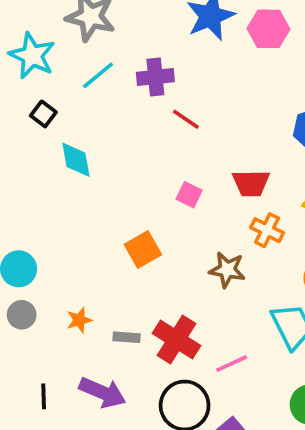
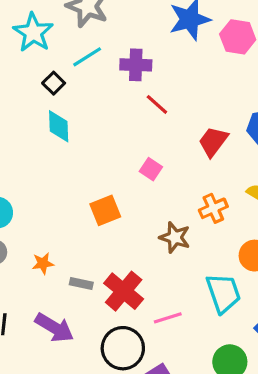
black square: (43, 114) -> (54, 83), moved
red trapezoid: (251, 183) -> (213, 142), moved, turned 120
orange cross: (267, 230) -> (213, 208), turned 32

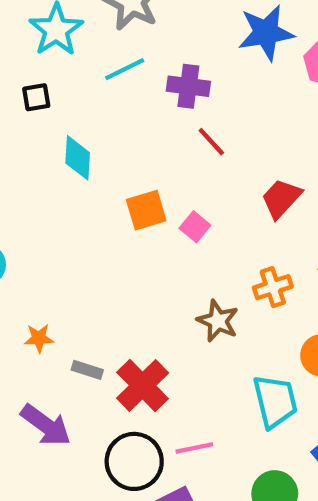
black square: (54, 83) -> (36, 97), moved, turned 30
orange square: (105, 210) -> (146, 210), moved
pink line: (168, 318) -> (194, 448), moved

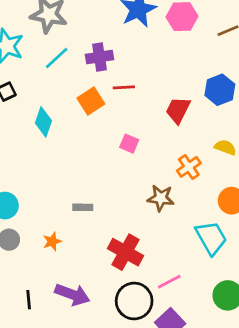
red line: (211, 142) -> (124, 87), turned -35
cyan diamond: (78, 158) -> (43, 122), turned 32
orange square: (146, 210) -> (91, 101), moved
gray rectangle: (87, 370) -> (83, 207), moved

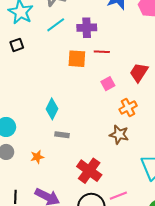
orange square: (91, 101) -> (77, 59), turned 30
cyan diamond: (43, 122) -> (52, 109), moved
pink square: (129, 144) -> (108, 84), moved, turned 32
orange cross: (189, 167) -> (128, 108), moved

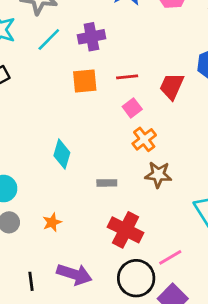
red line: (102, 52) -> (127, 77), moved
orange cross: (128, 108) -> (144, 139), moved
gray rectangle: (62, 135) -> (107, 183), moved

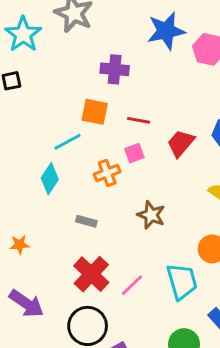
cyan line: (49, 39) -> (68, 142), moved
orange cross: (144, 139) -> (107, 173), moved
brown star: (158, 175) -> (151, 215), moved
pink line: (170, 257) -> (132, 285), moved, turned -30

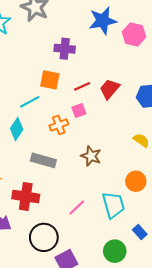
red line: (139, 120) -> (82, 86), turned -35
red trapezoid: (181, 143) -> (110, 89), moved
gray rectangle: (86, 221) -> (43, 160), size x1.6
red cross: (91, 274) -> (26, 196), moved, turned -35

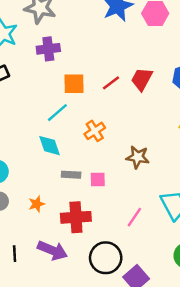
purple cross: (65, 49) -> (48, 49), moved
pink square: (79, 111) -> (98, 180), moved, turned 32
cyan diamond: (17, 129) -> (49, 146), turned -40
gray rectangle: (43, 160) -> (71, 175), moved, size x0.7

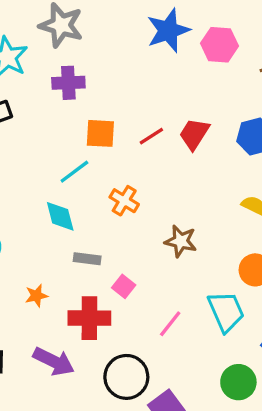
orange cross: (95, 131) -> (124, 201), turned -30
pink square: (98, 180) -> (124, 286), moved, turned 35

